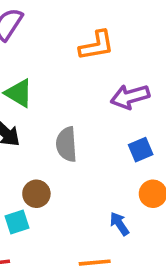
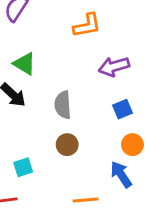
brown circle: (36, 194) -> (67, 145), moved
blue arrow: (119, 224) -> (121, 174), moved, size x1.4

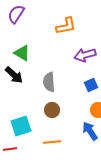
cyan square: (23, 167) -> (21, 126), size x1.5
orange line: (86, 200) -> (52, 142), moved

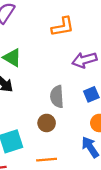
gray semicircle: (49, 82) -> (57, 97), moved

